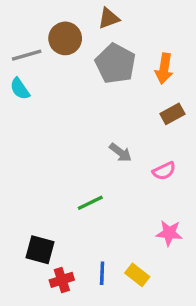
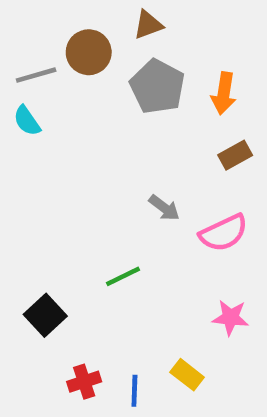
pink semicircle: (164, 171) -> (224, 233), size x1.5
black square: (40, 250) -> (45, 315), moved, turned 32
blue line: (102, 273) -> (134, 391), moved

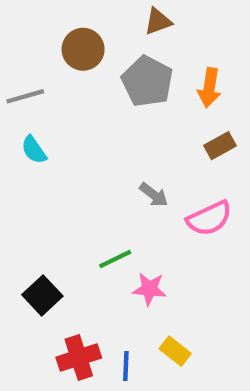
brown triangle: (148, 25) -> (158, 21), moved
gray line: (36, 75) -> (25, 96), moved
cyan semicircle: (27, 121) -> (34, 150), moved
pink star: (231, 318) -> (149, 289), moved
red cross: (84, 382) -> (79, 358), size x1.4

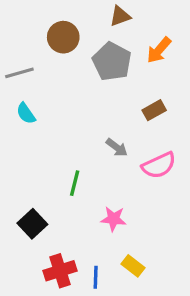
orange arrow: (209, 88) -> (159, 50), moved, turned 32
brown rectangle: (220, 146) -> (154, 110), moved
green line: (115, 259) -> (75, 183), moved, turned -50

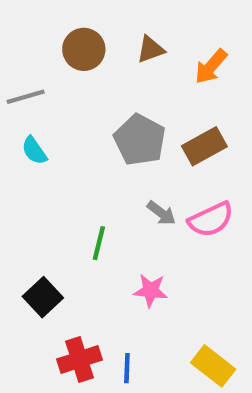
brown triangle: (120, 16) -> (151, 49), moved
gray pentagon: (112, 61) -> (140, 140), moved
brown rectangle: (154, 110) -> (204, 146), size x1.4
gray arrow: (117, 147) -> (161, 213), moved
yellow rectangle: (133, 266) -> (213, 366), moved, size x1.4

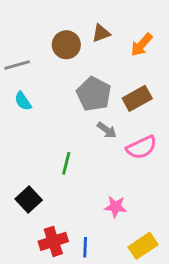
brown circle: (84, 49) -> (66, 45), moved
gray arrow: (161, 213) -> (107, 130), moved
pink star: (151, 291) -> (115, 207), moved
yellow rectangle: (213, 366) -> (143, 246), turned -72

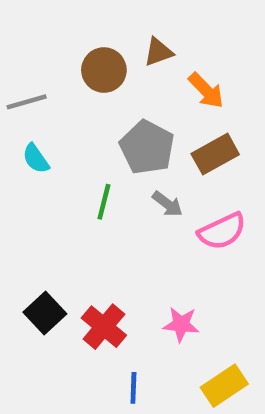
orange arrow: (141, 45) -> (206, 90), moved, turned -85
green line: (66, 163) -> (104, 202), moved
red cross: (53, 241) -> (104, 327), moved, turned -32

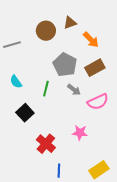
cyan semicircle: (36, 159) -> (16, 82), moved
black square: (45, 313) -> (25, 113), moved
pink star: (181, 324) -> (80, 133), moved

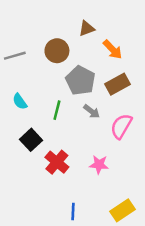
brown circle: (46, 31) -> (57, 51), moved
pink semicircle: (98, 102) -> (121, 126), turned 145
red cross: (46, 144) -> (57, 162), moved

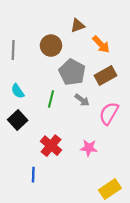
gray line: (15, 56) -> (13, 50), turned -72
black square: (31, 140) -> (18, 120), moved
blue line: (73, 212) -> (33, 175), moved

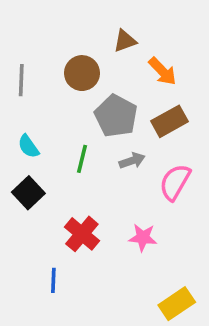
gray arrow: (82, 100) -> (132, 161), turned -56

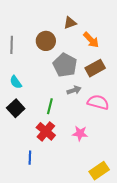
green line: (82, 159) -> (50, 106), moved
pink semicircle: (175, 182) -> (98, 102), turned 75

